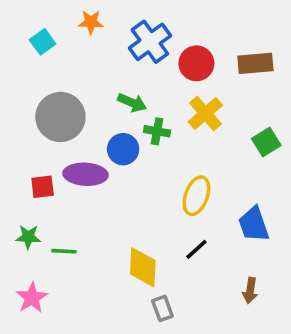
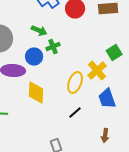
yellow cross: (205, 113) -> (97, 70), moved
green cross: (157, 131) -> (53, 46), turned -32
yellow diamond: (143, 267) -> (36, 92), moved

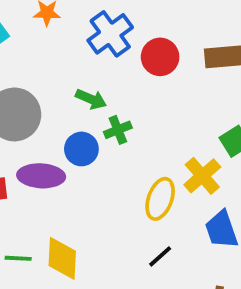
yellow diamond: (36, 92) -> (62, 258), moved

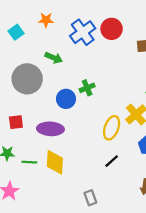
red circle: (160, 57) -> (112, 29), moved
green arrow: (91, 99) -> (54, 58), moved
purple ellipse: (41, 176) -> (50, 129), moved

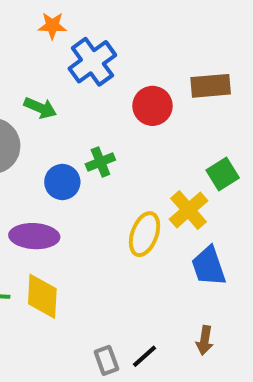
orange star: (46, 20) -> (52, 26), moved
red circle: (112, 29) -> (153, 106), moved
black line: (112, 161) -> (144, 356), moved

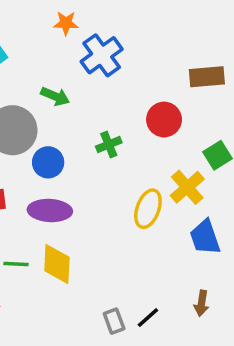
red circle: (153, 106) -> (164, 120), moved
blue circle: (62, 182) -> (48, 162), moved

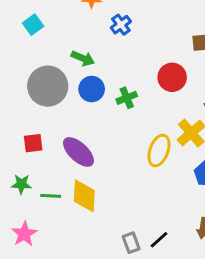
blue cross: (102, 55) -> (121, 25), size x0.6
blue circle: (48, 162) -> (92, 89), moved
purple ellipse: (50, 210) -> (78, 152), turned 40

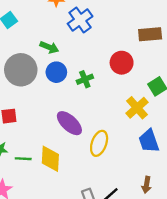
blue cross: (121, 25) -> (80, 20), size x1.5
yellow ellipse: (159, 150) -> (99, 143), moved
purple ellipse: (78, 152) -> (69, 123), moved

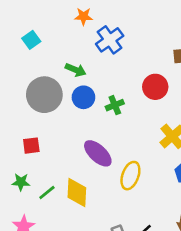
green line: (23, 159) -> (47, 193), turned -42

